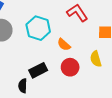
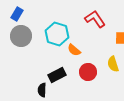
orange semicircle: (64, 45) -> (74, 50), moved

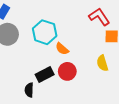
red L-shape: (95, 19) -> (99, 17), moved
red circle: (88, 72) -> (67, 71), moved

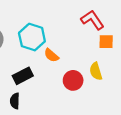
red circle: (67, 71) -> (73, 80), moved
black rectangle: (45, 75) -> (23, 76), moved

